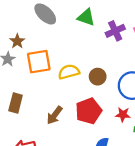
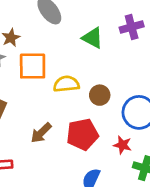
green triangle: (86, 17) -> (93, 38), moved
purple cross: (115, 31) -> (132, 27), moved

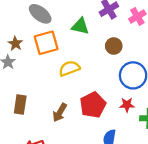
orange square: (33, 66) -> (46, 43), moved
brown circle: (100, 95) -> (114, 46), moved

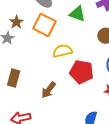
orange square: (46, 43) -> (44, 25), turned 35
red pentagon: (93, 105) -> (82, 72), moved, turned 30

